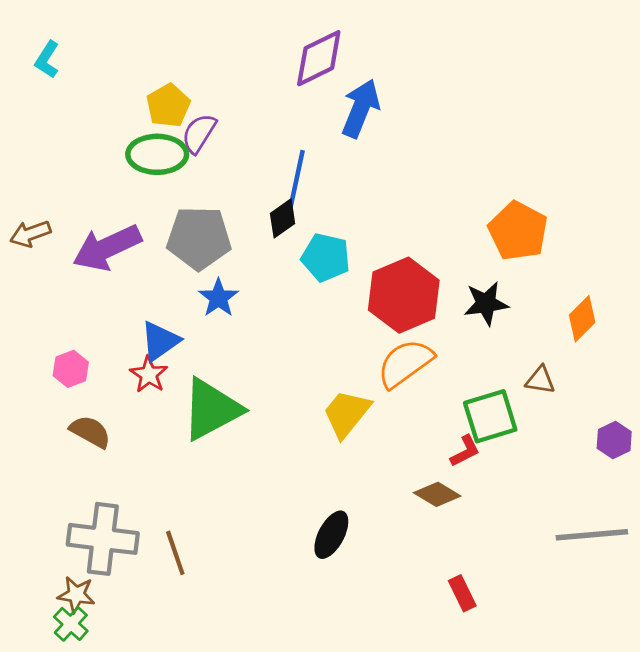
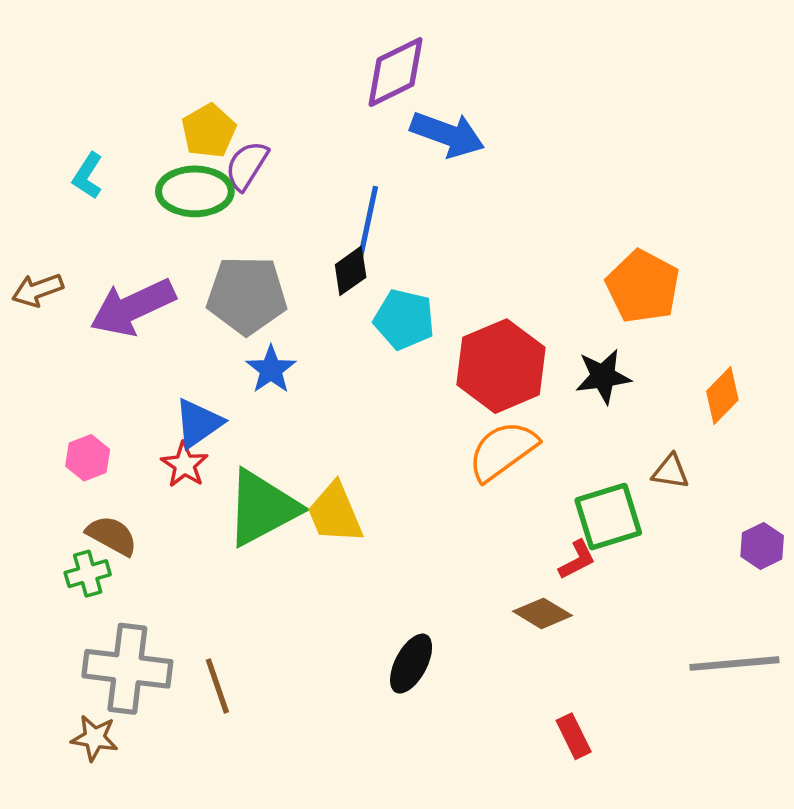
cyan L-shape: (47, 60) -> (88, 176), moved
blue arrow: (361, 108) -> (447, 134), turned 88
yellow trapezoid: (347, 413) -> (335, 513), moved, turned -62
green cross: (71, 624) -> (88, 574), moved, turned 32

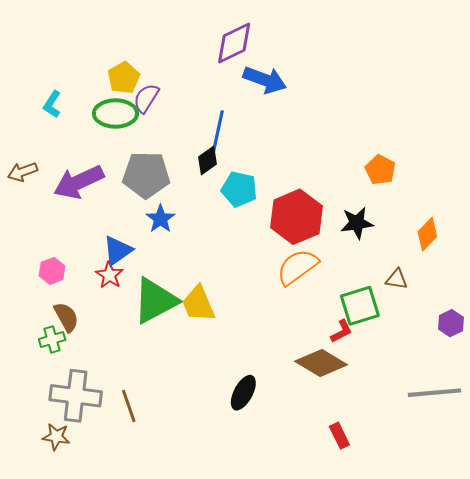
orange pentagon: (643, 287) -> (380, 170), size x0.7
brown semicircle: (112, 536) -> (66, 317), turned 32
brown diamond: (543, 613) -> (321, 363), size x1.5

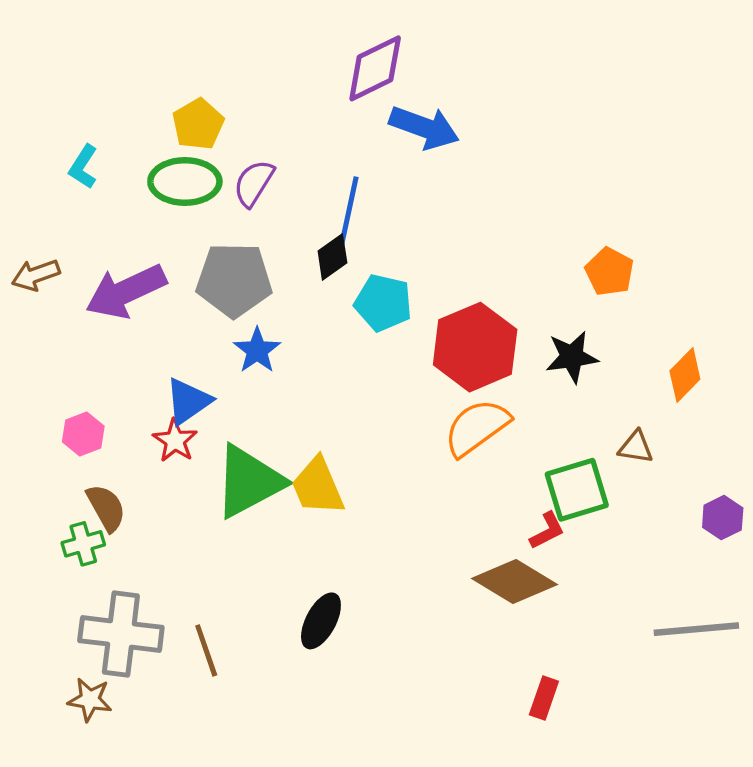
purple semicircle: (146, 98) -> (254, 183), moved
black ellipse: (243, 393) -> (321, 621), moved
red rectangle: (339, 436) -> (544, 698), turned 45

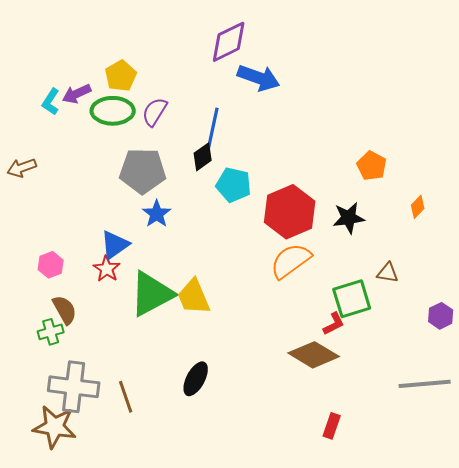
purple arrow: (126, 291) -> (77, 94), moved, size x0.6
orange diamond: (685, 375) -> (418, 207), moved, size x0.7
brown star: (90, 700) -> (55, 427), size x1.6

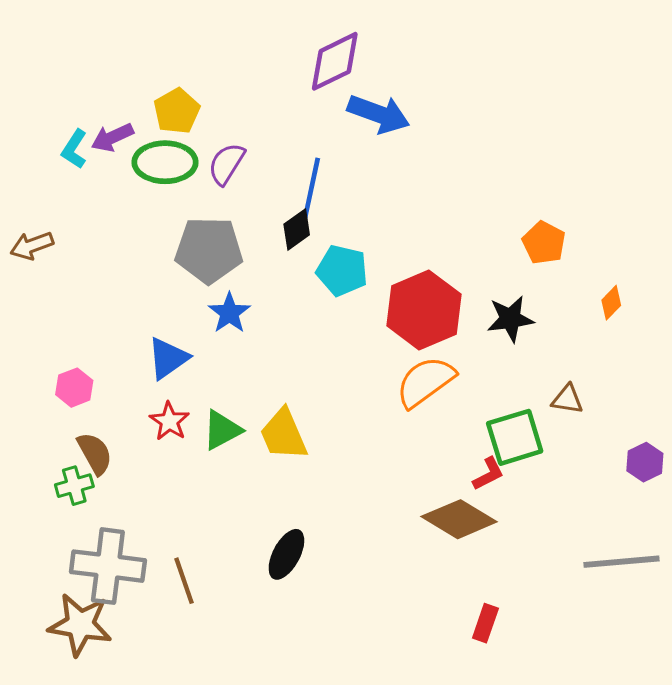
red star: (107, 269) -> (169, 421), moved
green triangle: (152, 294) -> (222, 430), size x0.6

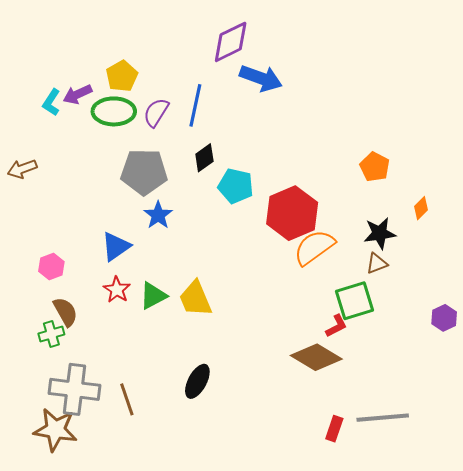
blue line: (311, 189) -> (195, 105), moved
black star: (510, 319) -> (380, 233), moved
orange semicircle: (425, 382) -> (314, 247), moved
brown triangle: (567, 399) -> (377, 263), moved, turned -30
gray line: (621, 562) -> (383, 418), moved

